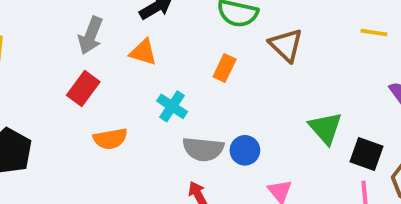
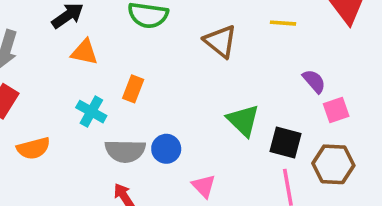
brown triangle: (286, 45) -> (220, 41), moved
orange triangle: (143, 52) -> (84, 52), moved
orange rectangle: (225, 68) -> (133, 89), moved

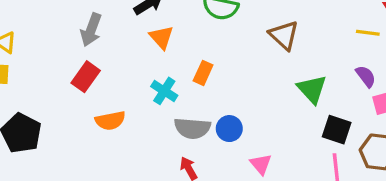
yellow line: (283, 23) -> (368, 33), moved
orange triangle: (84, 52) -> (161, 37), turned 32
green triangle: (243, 120) -> (312, 89), moved

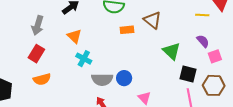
orange triangle: (161, 37) -> (74, 36), moved
orange rectangle: (203, 73) -> (127, 30), moved, turned 64
orange semicircle: (110, 121) -> (42, 79), moved

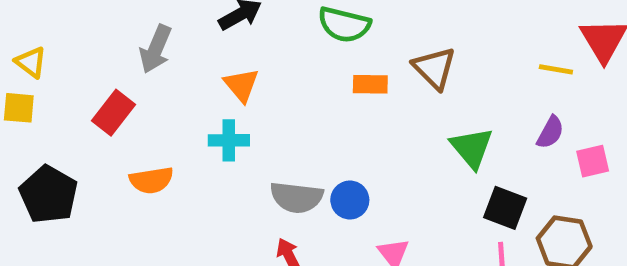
purple semicircle: (203, 41) -> (550, 132), turned 64
red rectangle: (36, 54) -> (113, 113), moved
pink square: (215, 56) -> (593, 161), moved
cyan cross: (84, 59) -> (229, 140), moved, turned -35

